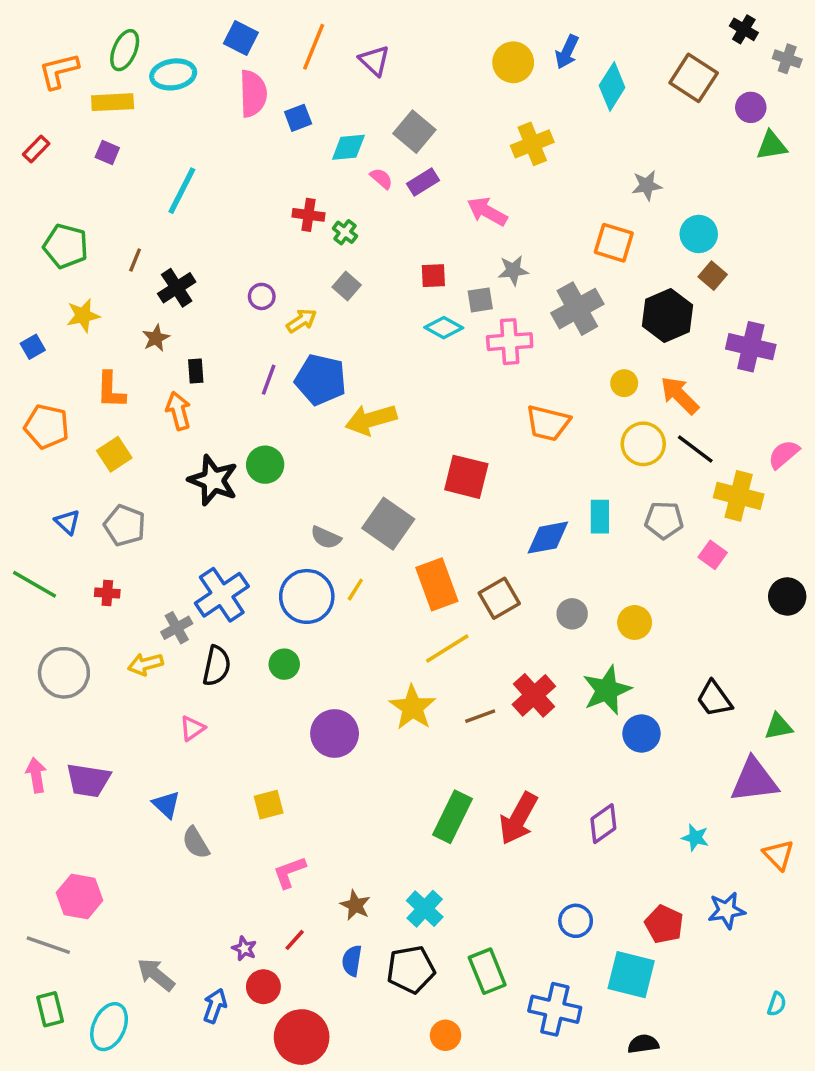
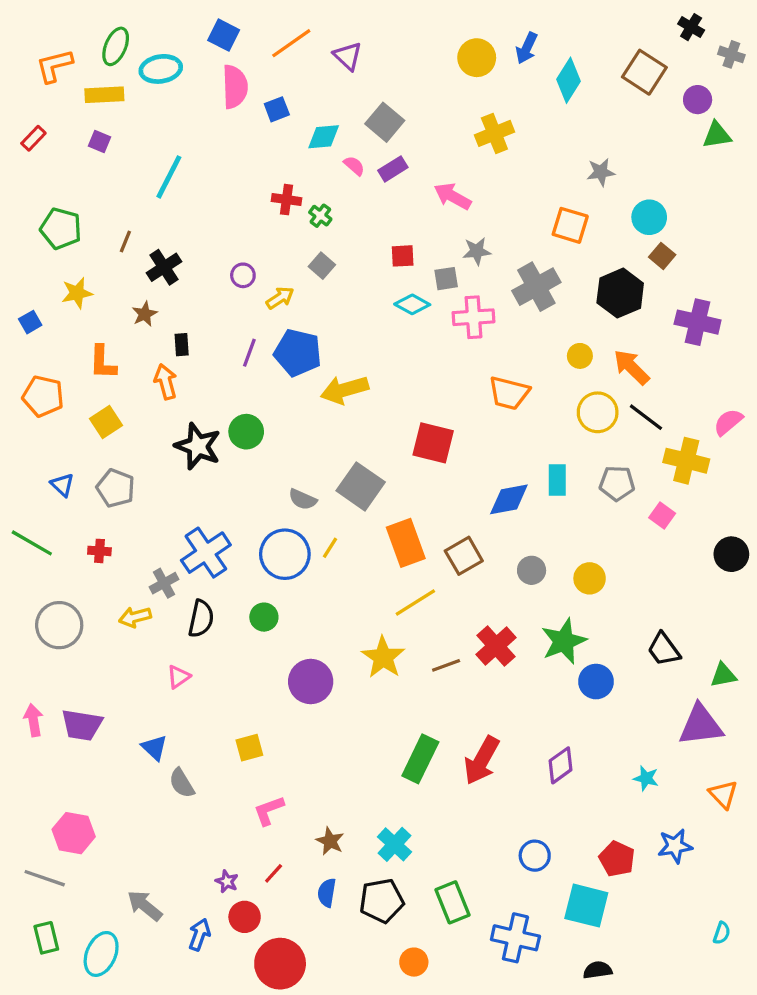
orange line: (314, 47) -> (291, 43), turned 33

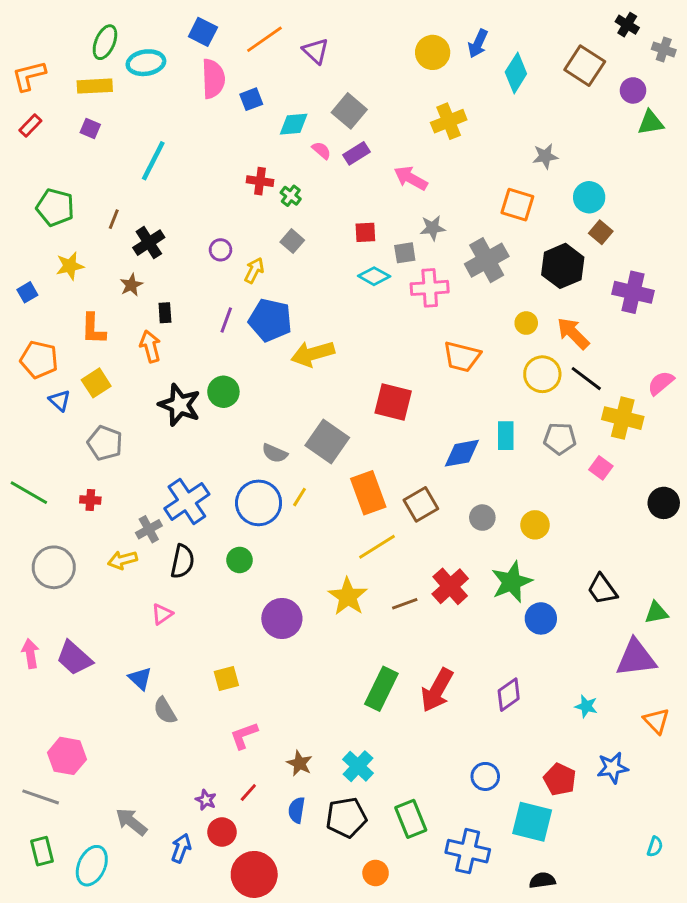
orange L-shape: (54, 66) -> (29, 76), moved
yellow arrow: (280, 298) -> (254, 270), turned -30
blue triangle: (62, 485) -> (60, 401), moved
purple trapezoid: (82, 725) -> (74, 658), turned 33

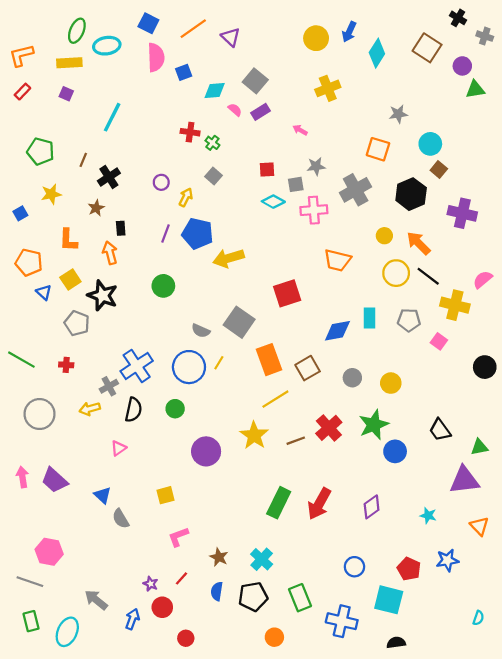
pink arrow: (411, 178) -> (300, 130), size x0.6
red square: (393, 402) -> (287, 293), turned -32
black star: (180, 405) -> (103, 296), moved
red circle: (254, 874) -> (186, 638), size x0.5

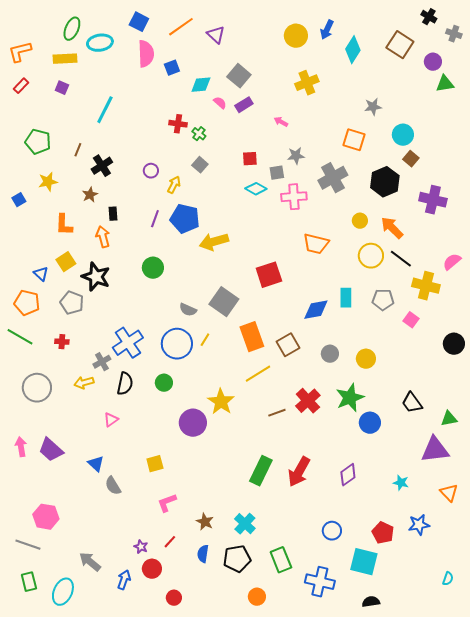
orange pentagon: (29, 262) -> (27, 303), moved
yellow star: (254, 435) -> (221, 402), moved

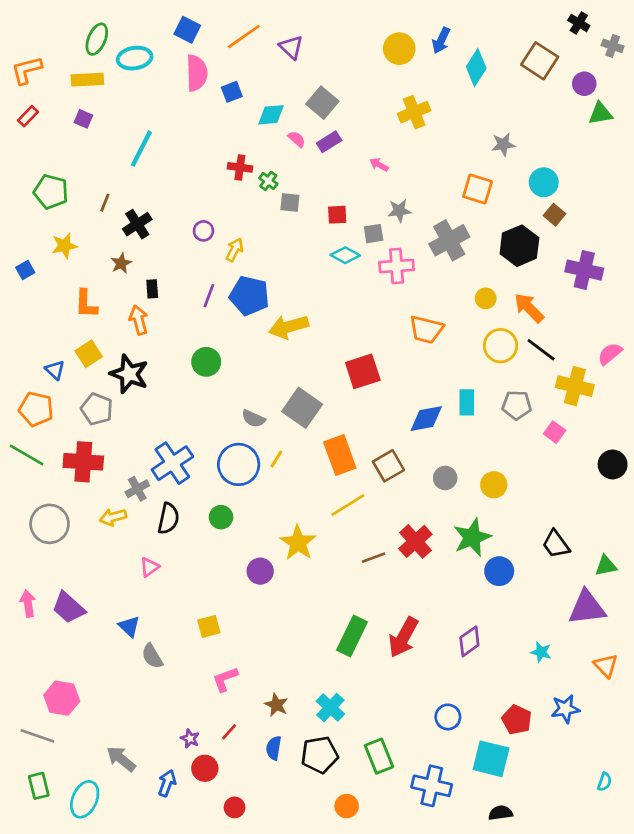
gray square: (200, 165) -> (290, 203), moved, turned -35
red cross: (62, 342) -> (83, 462), size x2.0
purple circle: (193, 423) -> (260, 571), size x0.7

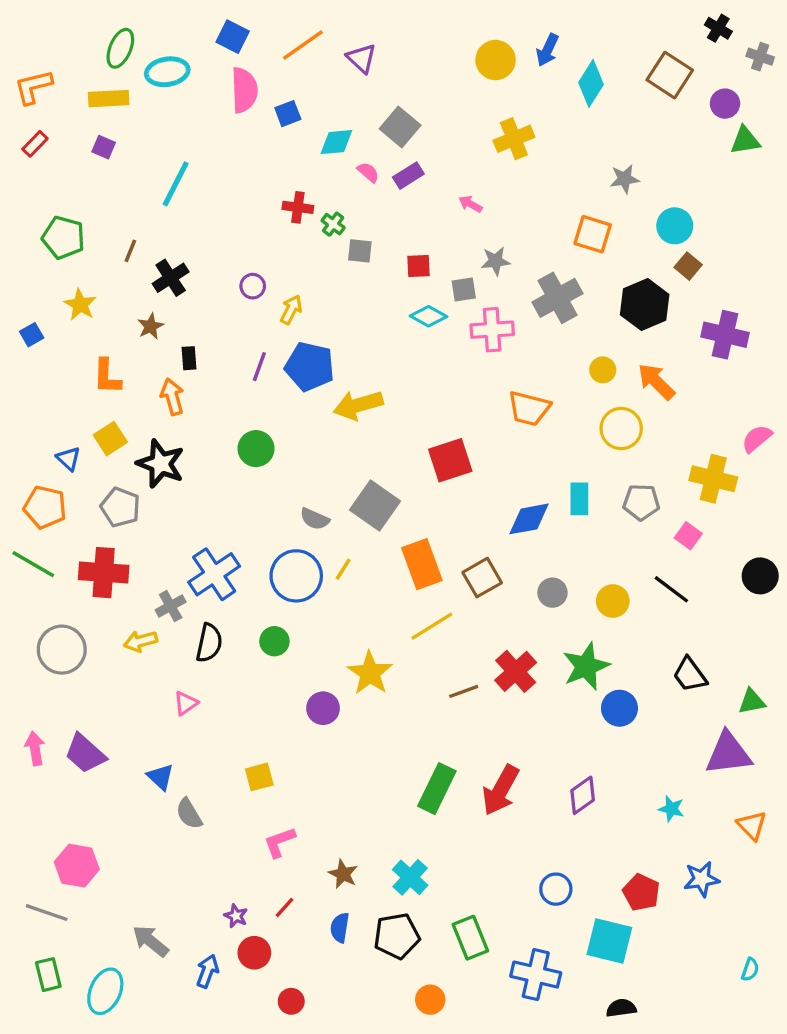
yellow star: (64, 246) -> (80, 305), turned -30
black line: (541, 350) -> (671, 589), moved

